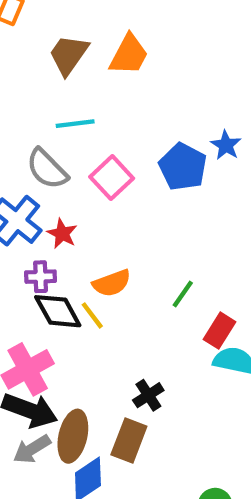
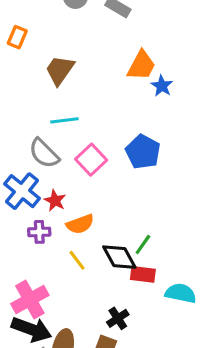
orange trapezoid: (129, 55) -> (141, 65), moved
blue star: (226, 145) -> (162, 86), moved
orange semicircle: (112, 283) -> (80, 224), moved
black diamond: (58, 311) -> (119, 257), moved
red rectangle: (219, 331) -> (143, 274), moved, turned 65

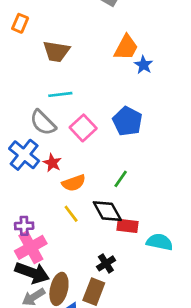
brown trapezoid: (60, 70) -> (56, 51), turned -116
purple cross: (39, 232) -> (24, 226), moved
green line: (143, 245) -> (121, 179), moved

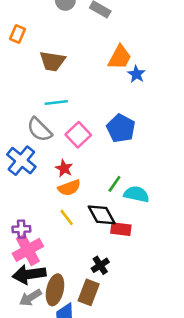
red star: (52, 163) -> (64, 168), moved
cyan semicircle: (160, 242) -> (136, 194), moved
black arrow: (32, 273) -> (29, 274), turned 152

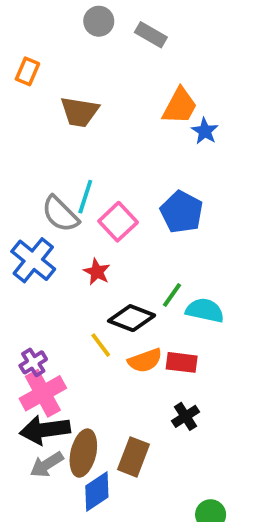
cyan line: (56, 102) -> (85, 197), moved, turned -65
orange semicircle: (69, 188) -> (145, 360), moved
black diamond: (102, 215) -> (132, 318), moved, turned -40
purple cross: (21, 229) -> (33, 362), turned -30
black cross: (100, 265) -> (186, 416), moved

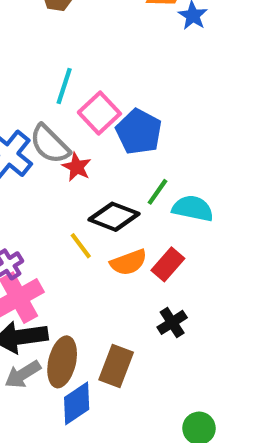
blue pentagon: (182, 212) -> (139, 132), moved
gray semicircle: (60, 214) -> (50, 144), moved
red rectangle: (182, 362) -> (168, 264), turned -56

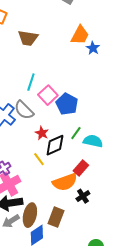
red star: (77, 167) -> (42, 133), moved
black diamond: (114, 217) -> (55, 145), turned -45
orange semicircle: (128, 262) -> (65, 182), moved, size x1.4

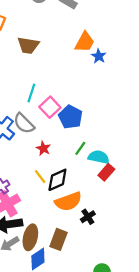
black diamond: (55, 145) -> (57, 180), moved
red rectangle: (81, 168) -> (106, 172), moved

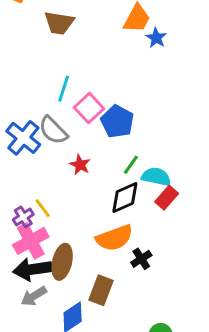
yellow line: (40, 177) -> (43, 208), moved
black diamond: (57, 180) -> (125, 198), moved
brown ellipse: (30, 237) -> (62, 262), moved

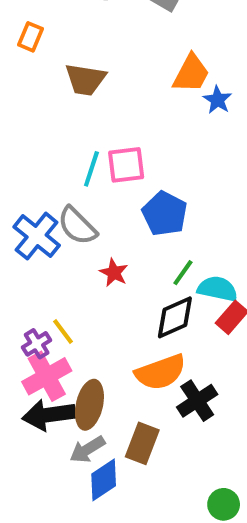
pink square: (89, 108) -> (126, 165), moved, turned 36
black cross: (141, 259) -> (197, 401), size x1.4
gray arrow: (34, 296) -> (87, 449), moved

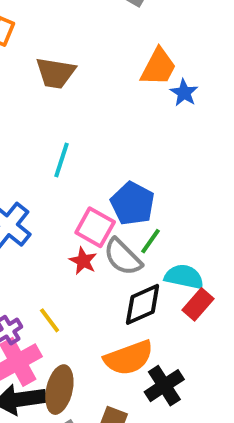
pink square: (126, 165) -> (95, 227), moved, turned 36
gray semicircle: (77, 226) -> (123, 257), moved
green line: (183, 273) -> (150, 241), moved
yellow line: (63, 332) -> (50, 320), moved

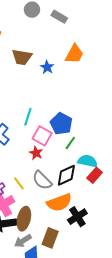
blue star: (184, 93) -> (47, 67), moved
cyan line: (61, 160) -> (28, 117), moved
gray semicircle: (123, 257) -> (42, 180), moved

